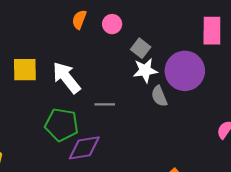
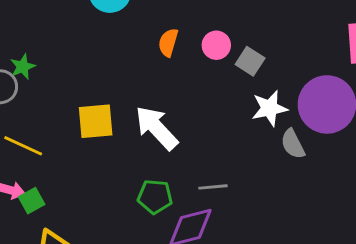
gray square: (141, 48) -> (250, 61), moved
gray line: (105, 104) -> (213, 187), moved
green pentagon: (62, 125) -> (155, 197), size x0.7

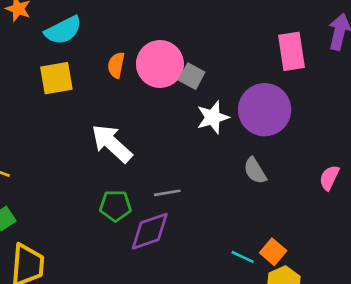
pink circle: (216, 45) -> (160, 64), size x1.8
yellow square: (96, 121) -> (56, 78), moved
gray semicircle: (293, 144) -> (255, 171), moved

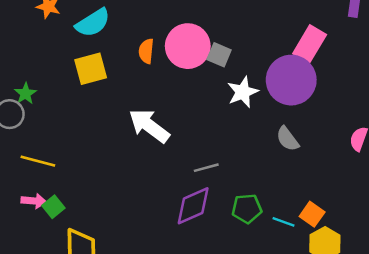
pink rectangle: (291, 51) -> (310, 44), moved, turned 45
green pentagon: (115, 206) -> (247, 209), moved

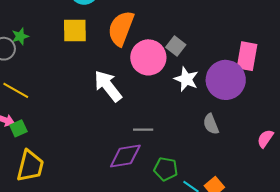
pink rectangle: (310, 44) -> (247, 56), turned -36
pink circle: (188, 46) -> (148, 57), moved
orange semicircle: (146, 51) -> (121, 28), size x1.8
white star: (243, 92) -> (186, 79), turned 30

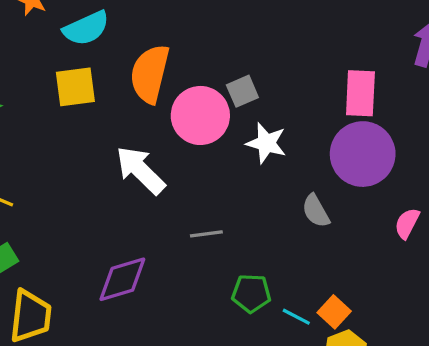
gray square: (176, 46) -> (242, 91), turned 36
purple circle: (226, 80) -> (363, 154), moved
purple diamond: (125, 156) -> (122, 279), moved

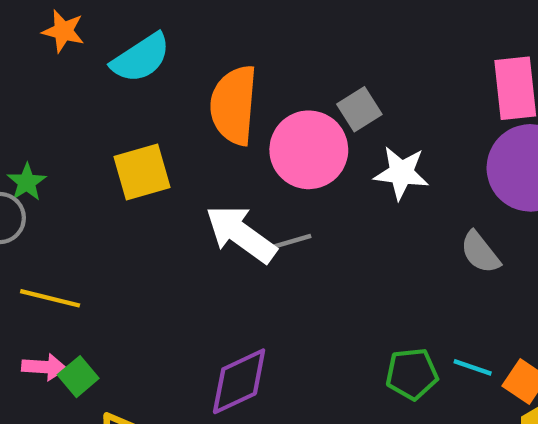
yellow square: (75, 87) -> (142, 172), moved
gray line: (206, 234) -> (290, 242), moved
cyan line: (296, 317) -> (473, 367), moved

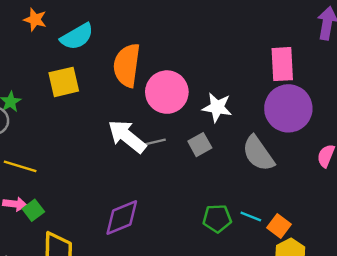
gray square: (359, 109) -> (200, 145), moved
yellow square: (142, 172) -> (64, 82), moved
gray semicircle: (480, 252) -> (258, 153), size x1.5

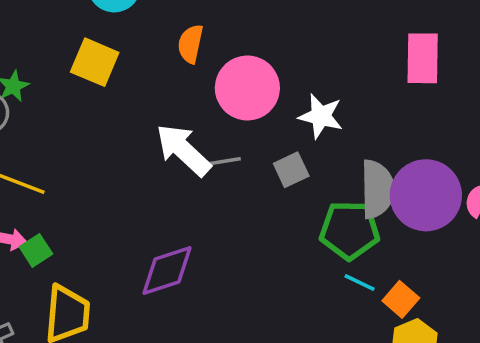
orange semicircle: (127, 65) -> (190, 44), size x0.6
yellow square: (64, 82) -> (95, 62), turned 32
purple circle: (288, 108) -> (426, 195), moved
gray semicircle: (258, 153) -> (377, 189), turned -150
green pentagon: (217, 218) -> (350, 230), moved, size x1.4

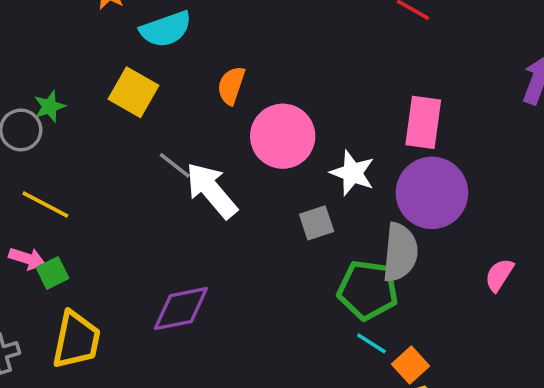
pink rectangle: (423, 58) -> (423, 122), moved
gray line: (223, 161) -> (175, 165), moved, turned 40
purple circle: (426, 195) -> (432, 193), moved

